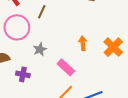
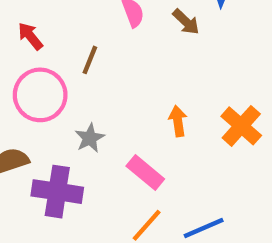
purple cross: (23, 74) -> (57, 192), size x1.6

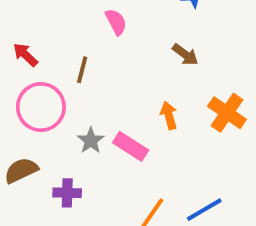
brown arrow: (186, 22) -> (185, 55), moved
pink rectangle: (145, 173) -> (131, 146), moved
purple cross: (57, 192) -> (67, 193), size x0.6

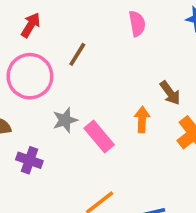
pink semicircle: (116, 22) -> (137, 24), moved
red arrow: (25, 55) -> (31, 25), turned 60
brown arrow: (185, 55) -> (170, 93), moved

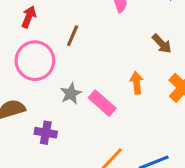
brown arrow: (170, 93) -> (162, 44), moved

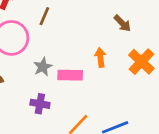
pink rectangle: (102, 103) -> (70, 75), turned -40
purple cross: (46, 133) -> (40, 104), moved

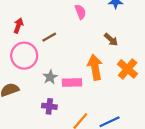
brown line: (44, 16) -> (49, 37), turned 40
orange arrow: (100, 57) -> (95, 67), size x1.6

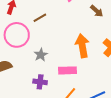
brown arrow: (111, 40) -> (97, 11), moved
pink rectangle: (72, 82) -> (68, 70), moved

